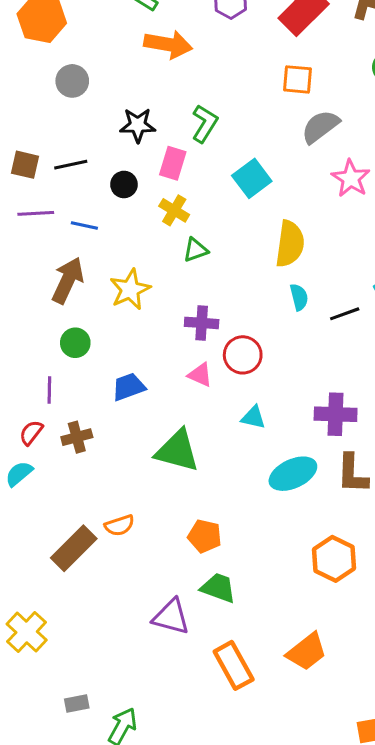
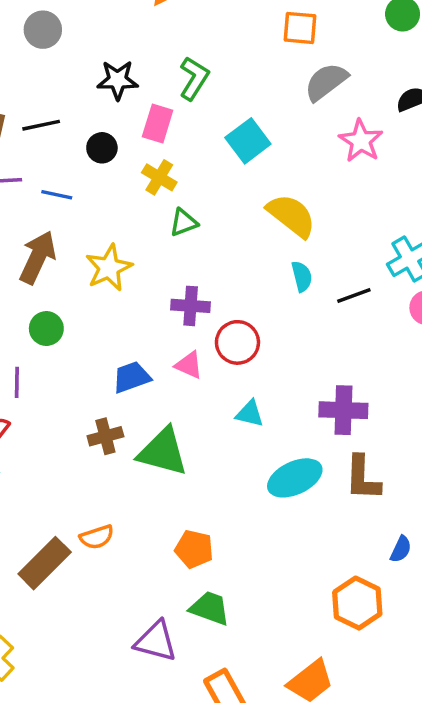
yellow semicircle: (290, 244) -> (291, 216), turned -60
blue trapezoid: (129, 387) -> (131, 377), moved
brown cross: (77, 437) -> (105, 436), moved
orange hexagon: (334, 559) -> (357, 603), moved

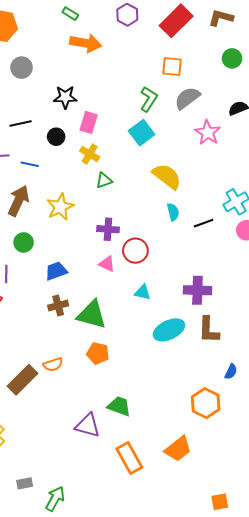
green L-shape: (194, 78) -> (149, 99), moved
blue trapezoid: (131, 377) -> (56, 271), moved
orange pentagon: (194, 549) -> (98, 353), moved

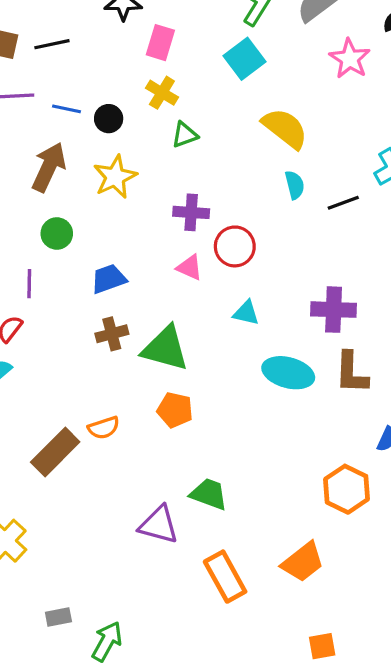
black circle: (56, 137) -> (109, 119), moved
cyan ellipse: (169, 330) -> (288, 373), turned 40
orange square: (220, 502) -> (322, 646), moved

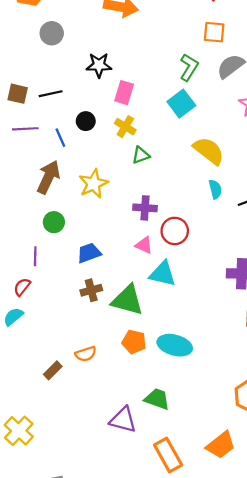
blue line: (66, 109) -> (60, 138), turned 54
black circle: (109, 119) -> (86, 121), moved
cyan triangle: (246, 313) -> (163, 274), moved, size x1.5
cyan ellipse: (288, 373) -> (175, 345), moved
brown rectangle: (55, 452) -> (53, 370), size x0.6

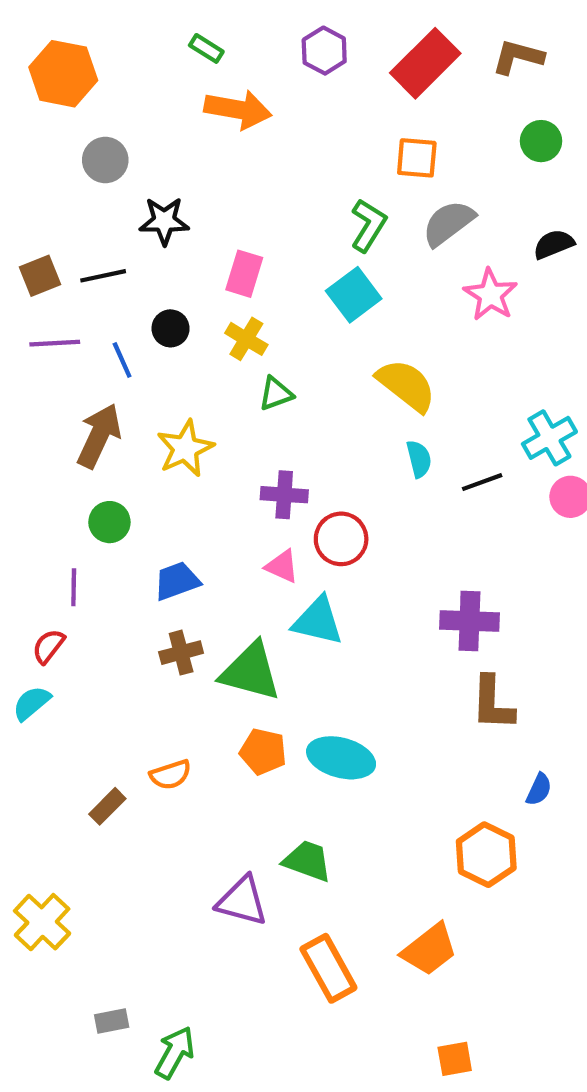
black star: (99, 65) -> (164, 221), moved
brown square: (18, 94) -> (40, 276), turned -35

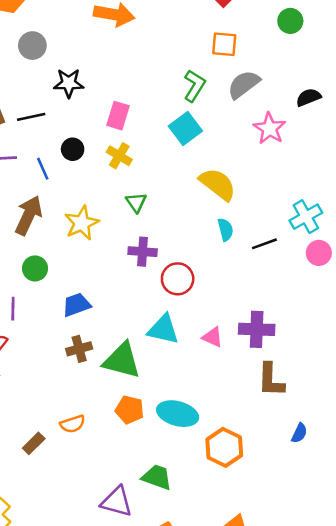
green circle: (541, 141) -> (290, 21), moved
green triangle: (276, 394) -> (136, 202), moved, turned -45
pink triangle: (282, 566) -> (213, 337), moved
orange hexagon: (486, 855) -> (224, 447), moved

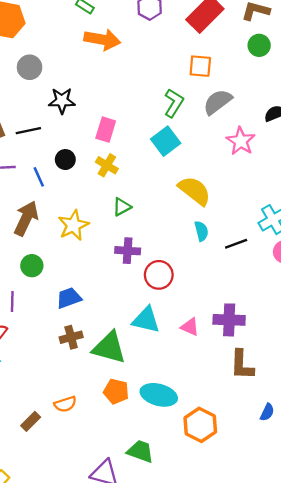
green triangle: (136, 202) -> (122, 207), turned 36

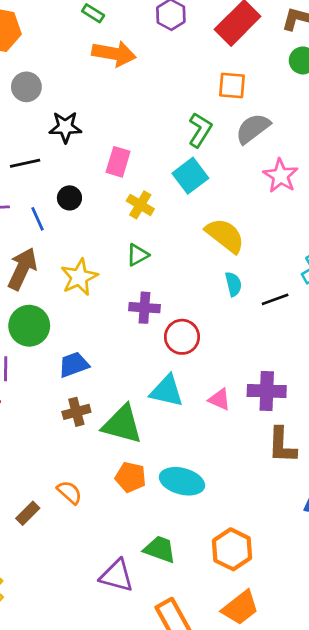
yellow cross: (107, 165) -> (140, 205), moved
green circle: (32, 266) -> (29, 326), size x1.5
orange semicircle: (65, 404) -> (69, 492), turned -120
orange hexagon: (200, 425) -> (232, 549), moved

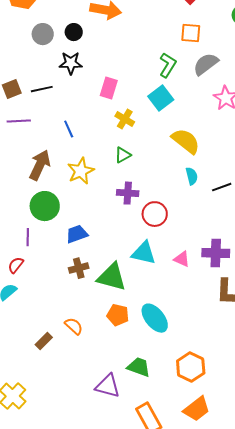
black circle: (69, 198) -> (74, 32), moved
blue line: (38, 219) -> (69, 129), moved
cyan ellipse: (182, 481) -> (155, 318), turned 36

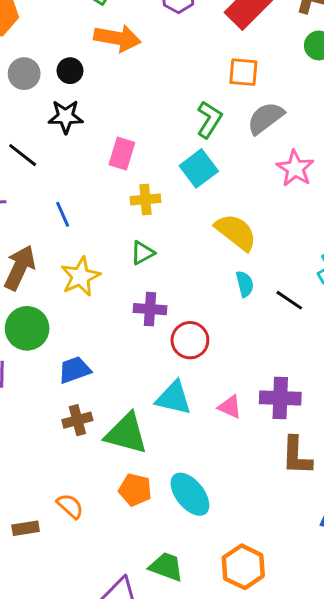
black line: (42, 89) -> (23, 155), turned 50
yellow cross: (125, 119) -> (146, 200), turned -36
black line: (222, 187) -> (289, 300), turned 54
brown rectangle: (44, 341) -> (26, 528), turned 36

